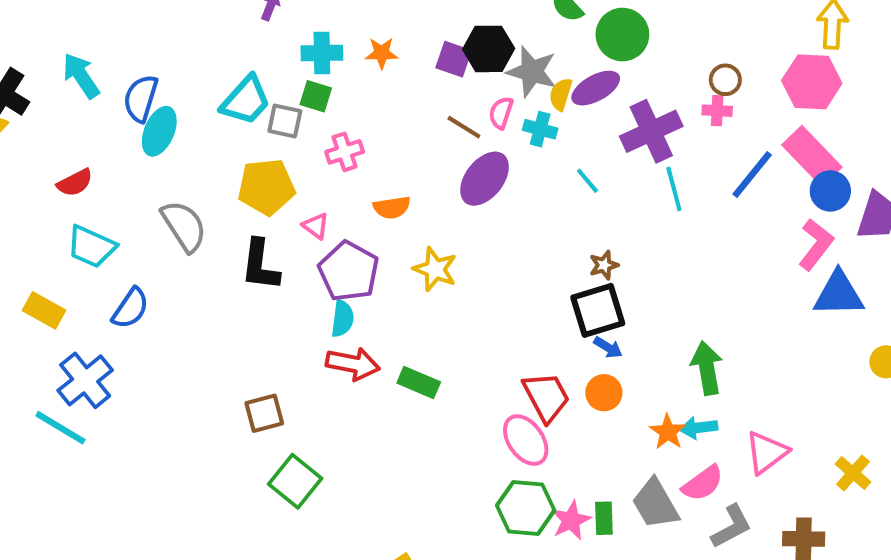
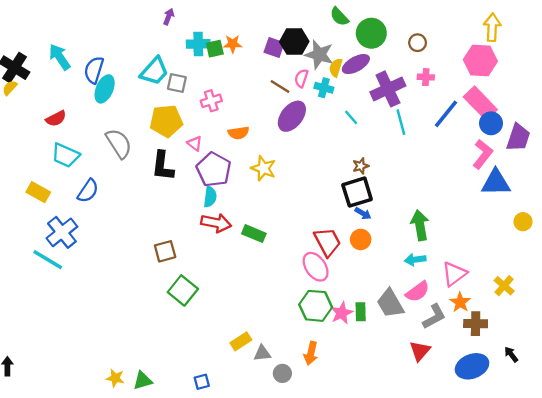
brown circle: (725, 80) -> (418, 43), moved
green square: (316, 96) -> (215, 49), moved, turned -30
orange star: (668, 432) -> (460, 302), moved

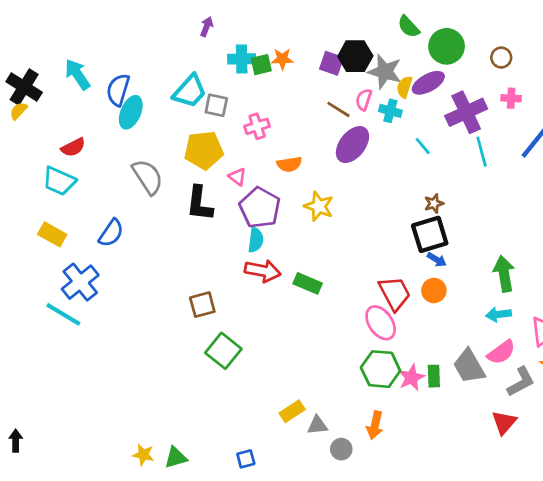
cyan trapezoid: (65, 155) -> (59, 181), moved

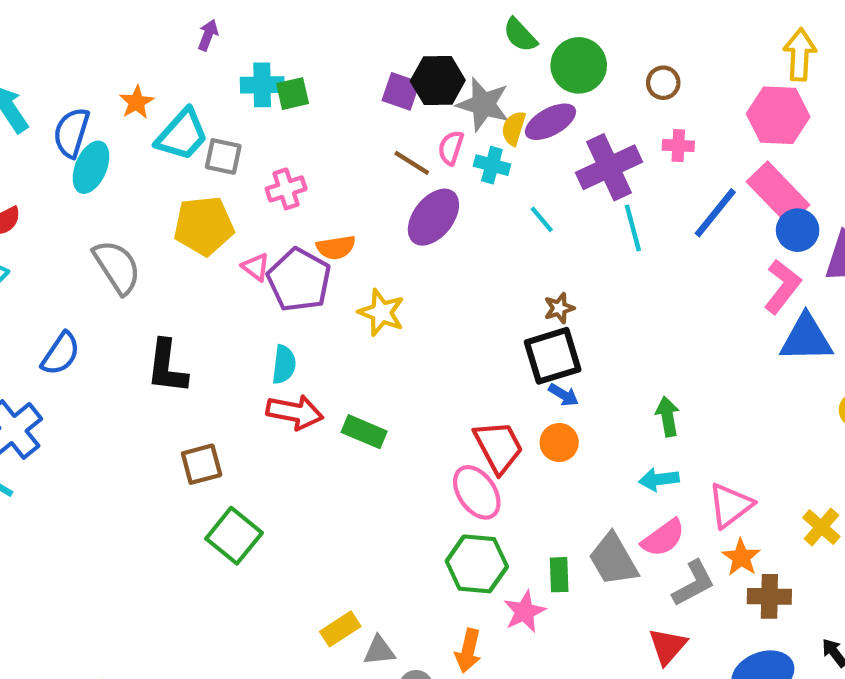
orange star: (282, 59) -> (137, 102), moved, turned -30
black L-shape: (200, 203) -> (167, 367), moved
purple pentagon: (260, 208) -> (299, 280), moved
green arrow: (504, 274) -> (668, 417), size x0.7
pink star: (411, 378) -> (524, 612), moved

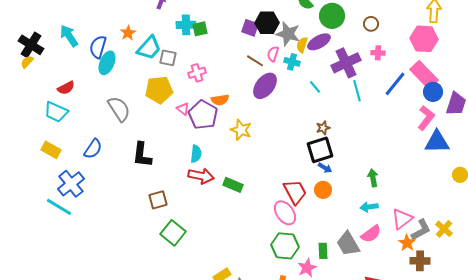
gray L-shape: (694, 583) -> (421, 230), moved

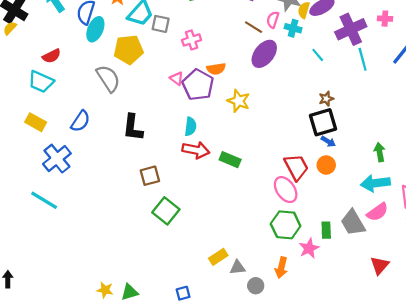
yellow pentagon: (159, 90) -> (129, 50), moved
cyan line: (59, 207) -> (44, 200), moved
cyan arrow: (369, 207) -> (375, 183), size x1.5

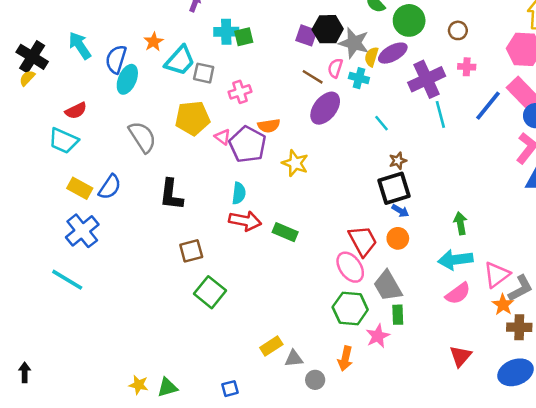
yellow pentagon: (129, 50) -> (192, 118), moved
cyan line: (318, 55) -> (382, 123), moved
yellow rectangle: (36, 122) -> (80, 188), moved
gray trapezoid: (353, 223) -> (388, 286), moved

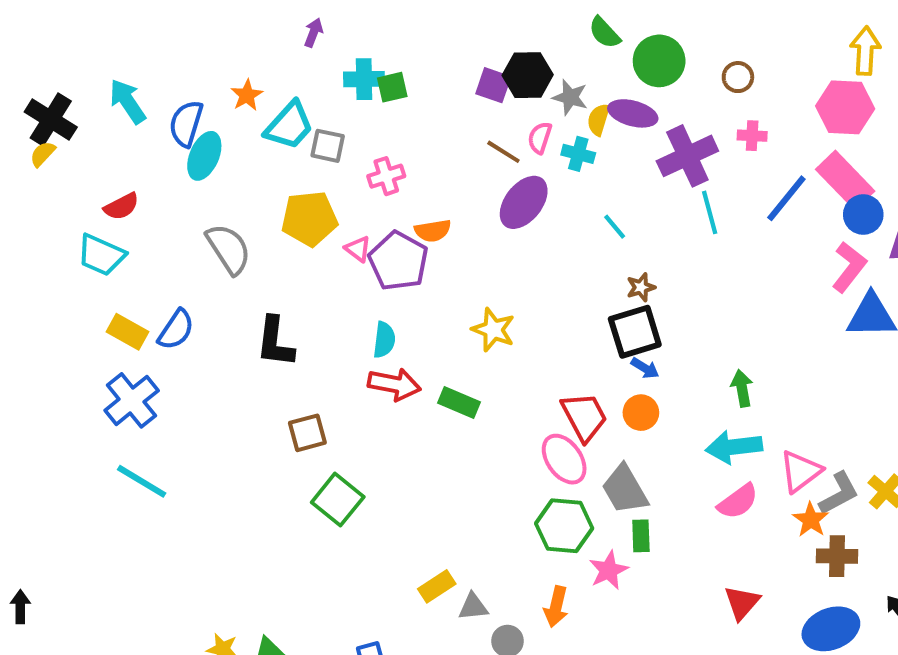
gray star: (354, 43) -> (570, 97), size x0.7
purple ellipse: (393, 53) -> (633, 113), turned 44
yellow star: (295, 163) -> (493, 330), moved
cyan line: (67, 280) -> (142, 481), moved
black arrow: (25, 372) -> (20, 607), moved

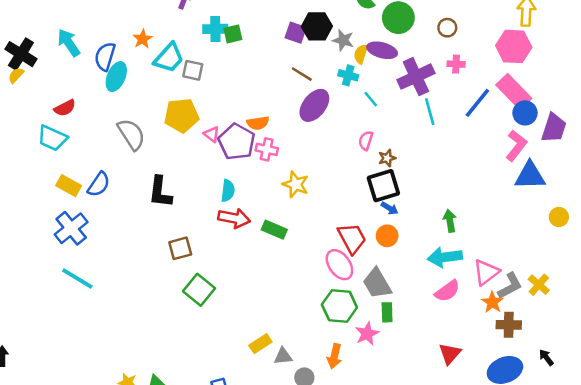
pink semicircle: (540, 138) -> (366, 141), moved
pink cross: (386, 176) -> (267, 149), moved, turned 30
cyan line: (615, 227) -> (371, 99), moved

